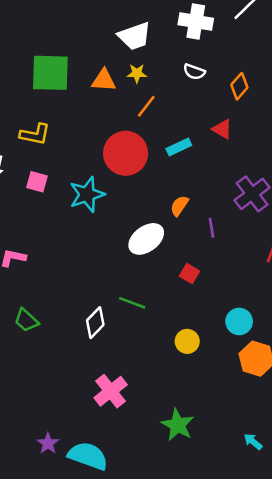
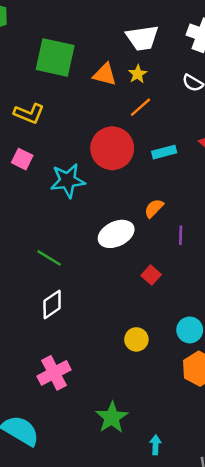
yellow star: (137, 73) -> (138, 74), turned 30
green line: (132, 303) -> (49, 258), moved
cyan arrow: (253, 442) -> (155, 445), moved, turned 42

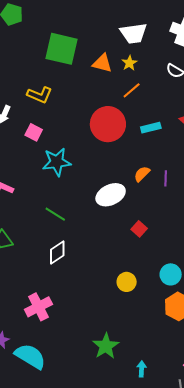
cyan star: (68, 181) -> (57, 162), moved
purple line: (181, 235) -> (166, 178), moved
pink cross: (54, 373) -> (38, 307), moved

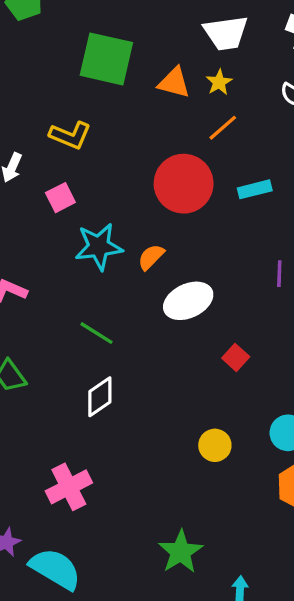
pink square: (34, 132) -> (60, 198), turned 36
orange semicircle: (142, 174) -> (151, 257), moved

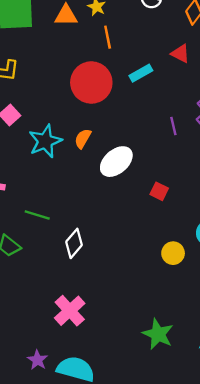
orange line: (223, 128) -> (108, 37), turned -45
green line: (96, 333) -> (37, 215), moved
yellow circle: (215, 445) -> (173, 253), moved

